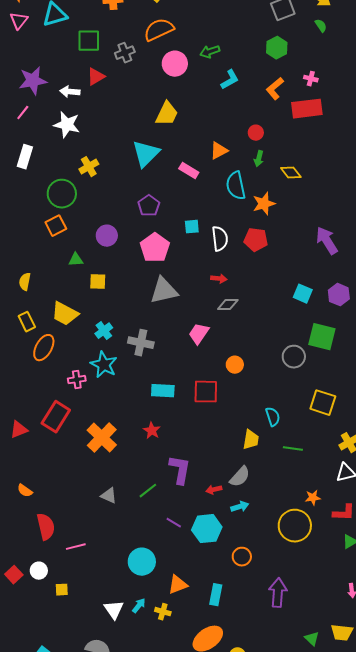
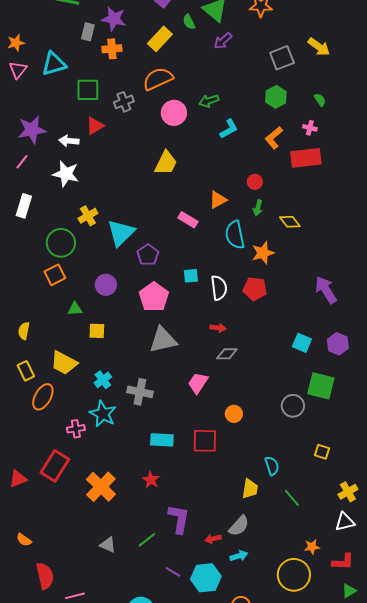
green semicircle: (321, 26) -> (320, 100), moved
cyan triangle: (146, 154) -> (121, 233), moved
yellow square: (323, 403) -> (322, 452), size x0.6
green line: (293, 449) -> (292, 498), turned 42

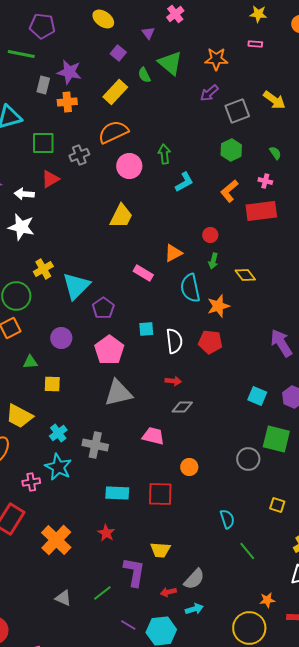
purple arrow: (223, 41) -> (209, 93), moved
green arrow: (209, 101) -> (164, 154), turned 102
pink trapezoid: (198, 383) -> (153, 436), turned 70
yellow trapezoid: (250, 489) -> (160, 550), moved, turned 85

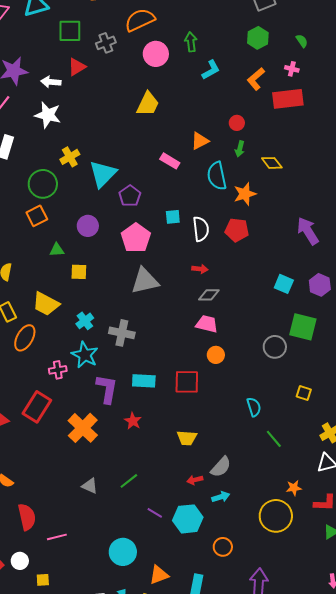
pink trapezoid: (153, 436) -> (207, 324), moved
purple L-shape: (134, 572) -> (107, 389), moved

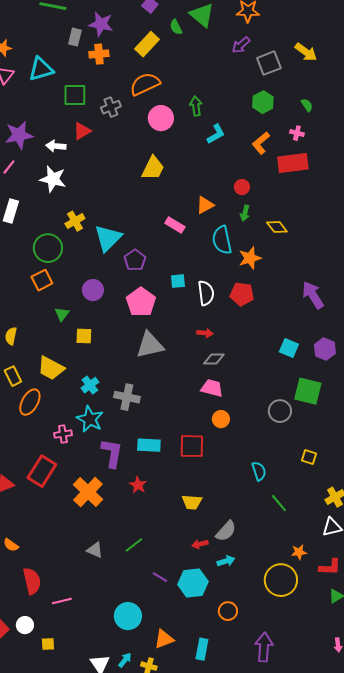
green triangle: (57, 250) -> (62, 314), turned -49

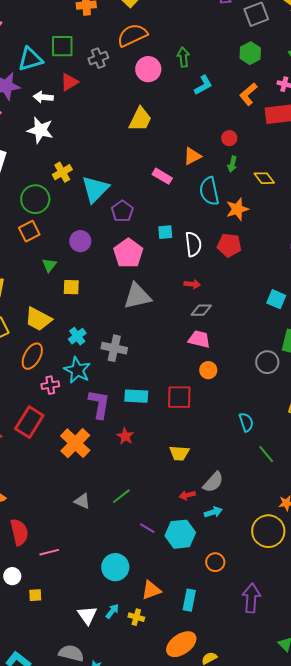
cyan triangle: (41, 69) -> (30, 59), moved
orange ellipse: (30, 402) -> (32, 356), moved

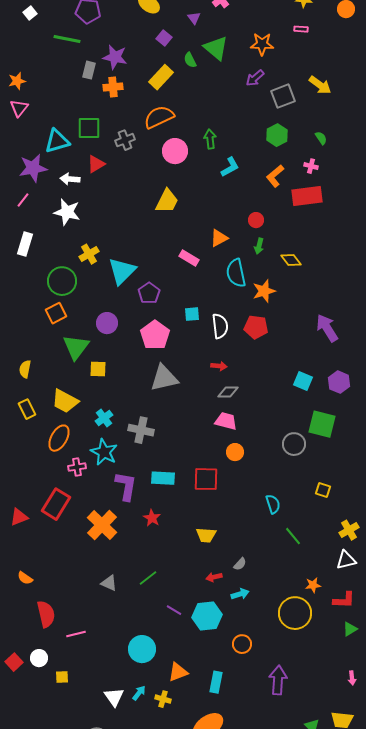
green triangle: (49, 265) -> (76, 347), size x1.8
gray semicircle: (213, 482) -> (240, 564), size x0.6

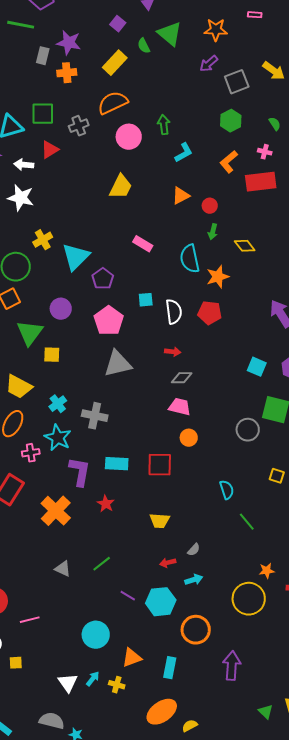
orange triangle: (219, 238) -> (181, 196), moved
orange circle: (242, 644) -> (196, 630), size x1.5

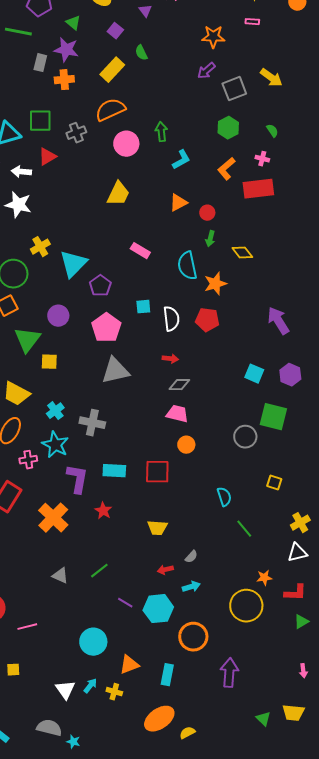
green triangle: (170, 34) -> (73, 23), moved, size x0.6

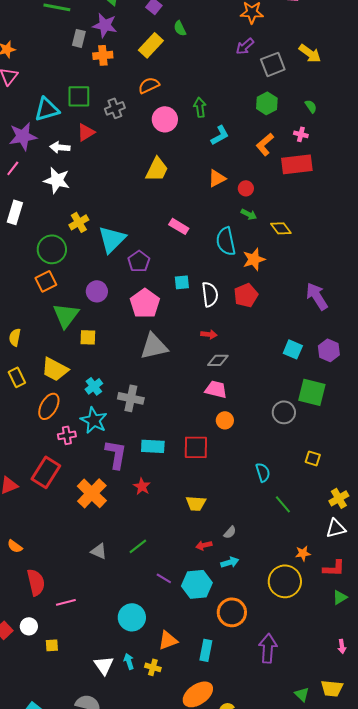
orange semicircle: (110, 110) -> (149, 85), size x0.7
green arrow: (210, 239) -> (249, 214), turned -77
red pentagon: (207, 320) -> (246, 295), turned -30
cyan arrow: (90, 686) -> (129, 661), turned -56

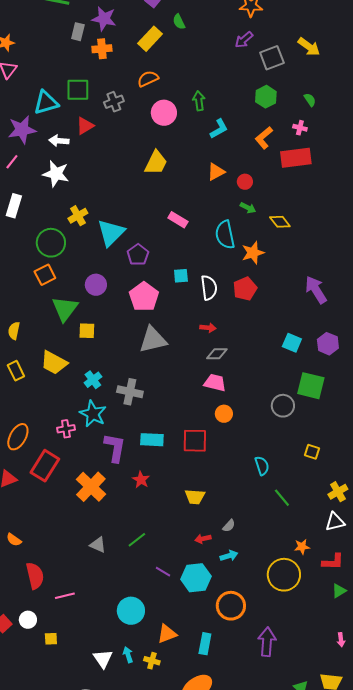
orange ellipse: (49, 406) -> (18, 437), moved

